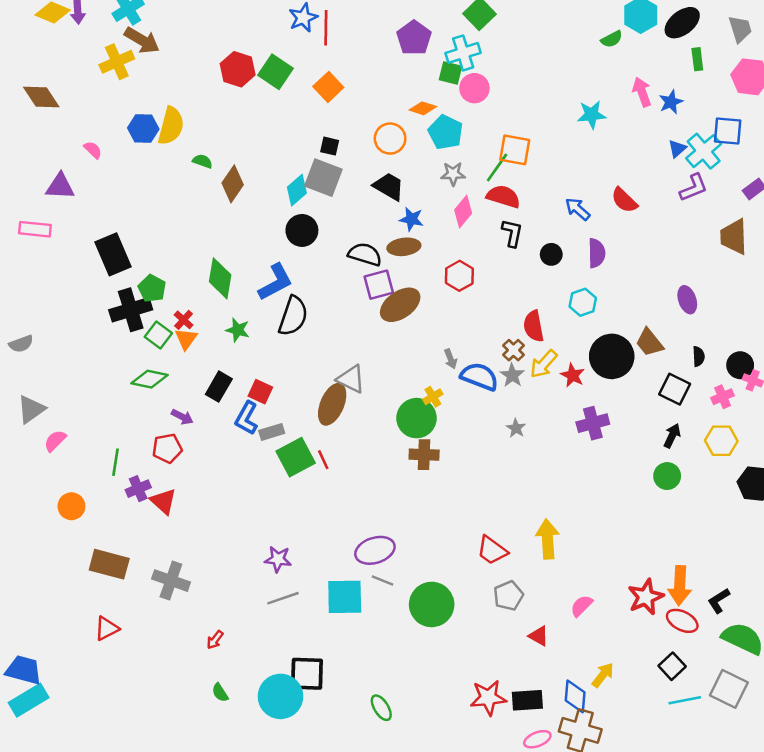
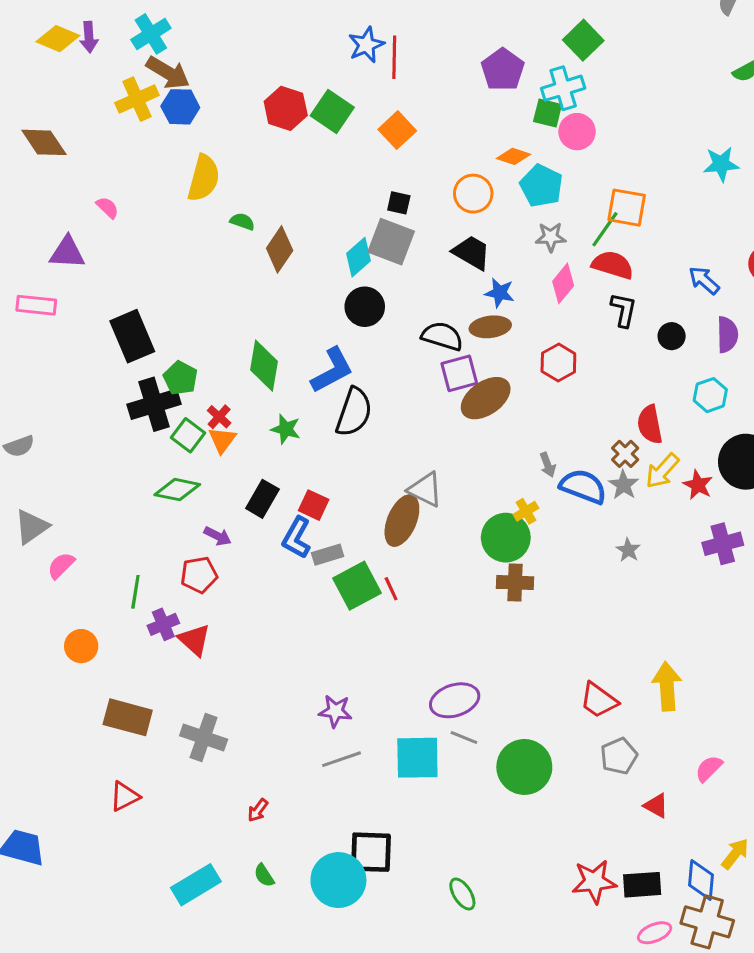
blue hexagon: (143, 128) -> (180, 107), moved
cyan rectangle: (29, 700) -> (196, 885), moved

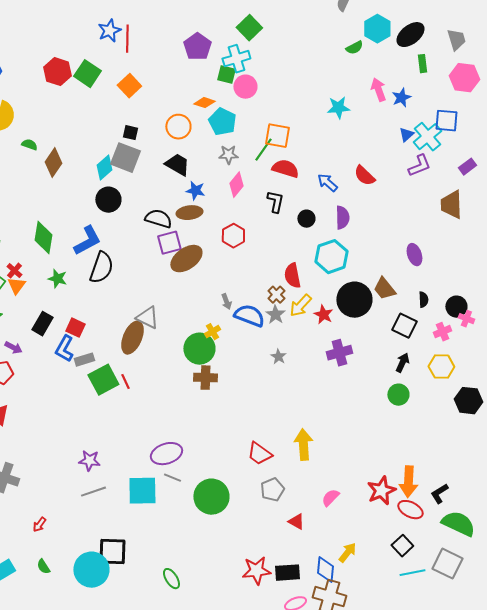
red semicircle: (613, 265) -> (285, 169), moved
cyan hexagon: (710, 395) -> (331, 257), size x1.5

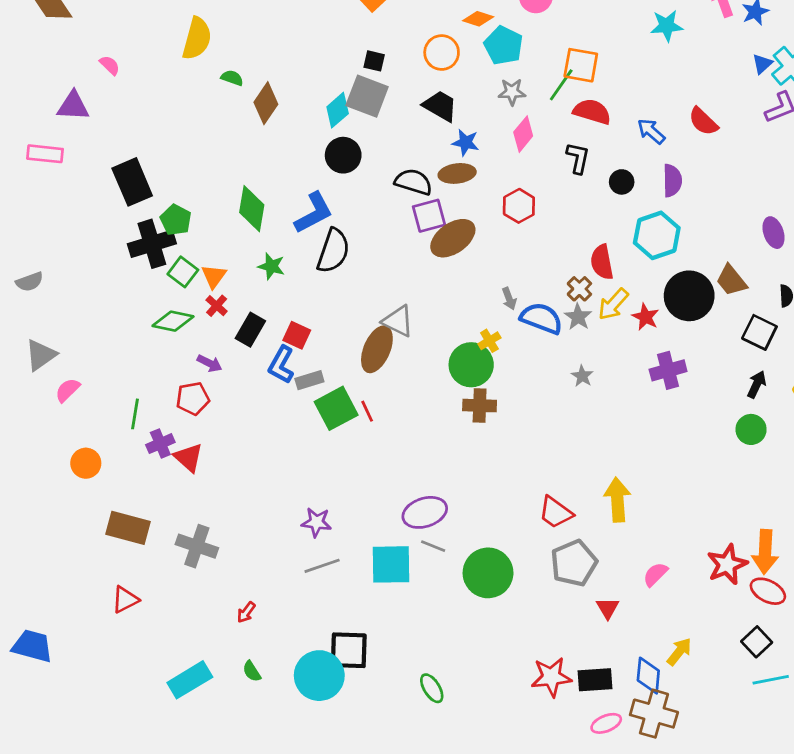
red cross: (14, 271) -> (217, 306), moved
gray pentagon: (272, 490) -> (574, 563), size x1.4
red triangle: (296, 522) -> (608, 608), turned 30

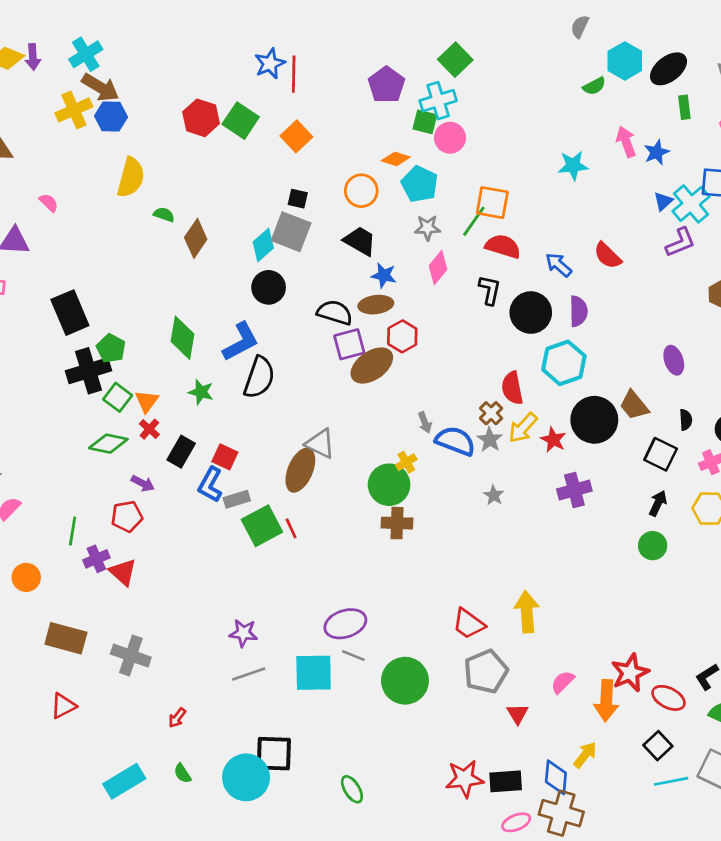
black circle: (622, 182) -> (531, 313), size x1.8
red hexagon: (519, 206) -> (402, 336), moved
orange arrow: (765, 552) -> (606, 701), moved

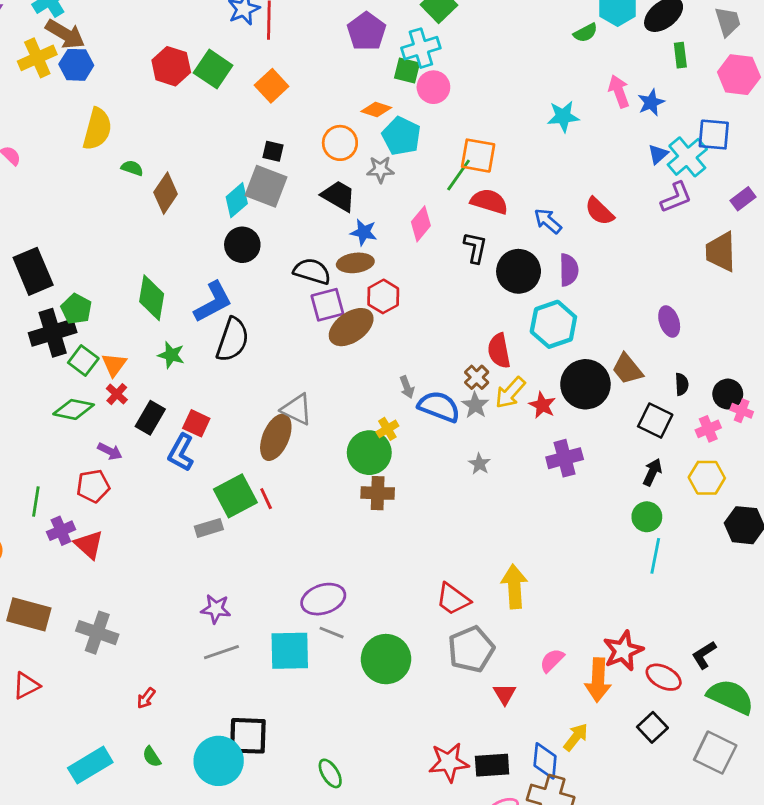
gray star: (427, 228) -> (380, 169), moved
gray rectangle: (237, 499) -> (209, 528), moved
cyan line: (671, 781) -> (655, 556), moved, turned -68

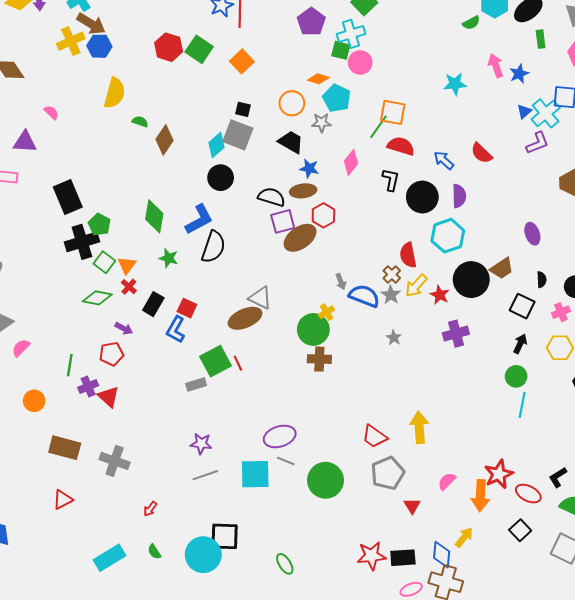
brown trapezoid: (627, 369) -> (502, 268), turned -85
brown ellipse: (276, 437) -> (245, 318), turned 44

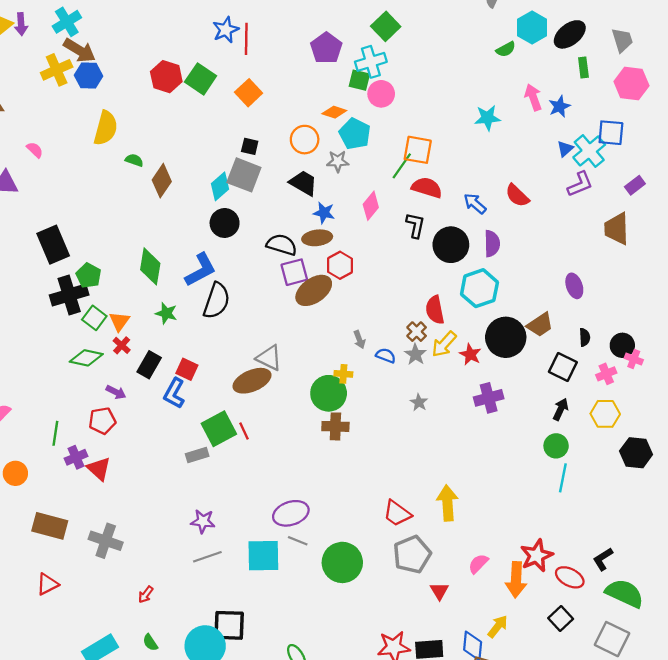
blue semicircle: (364, 296) -> (386, 356), size x0.6
yellow cross: (327, 312) -> (343, 374), turned 35

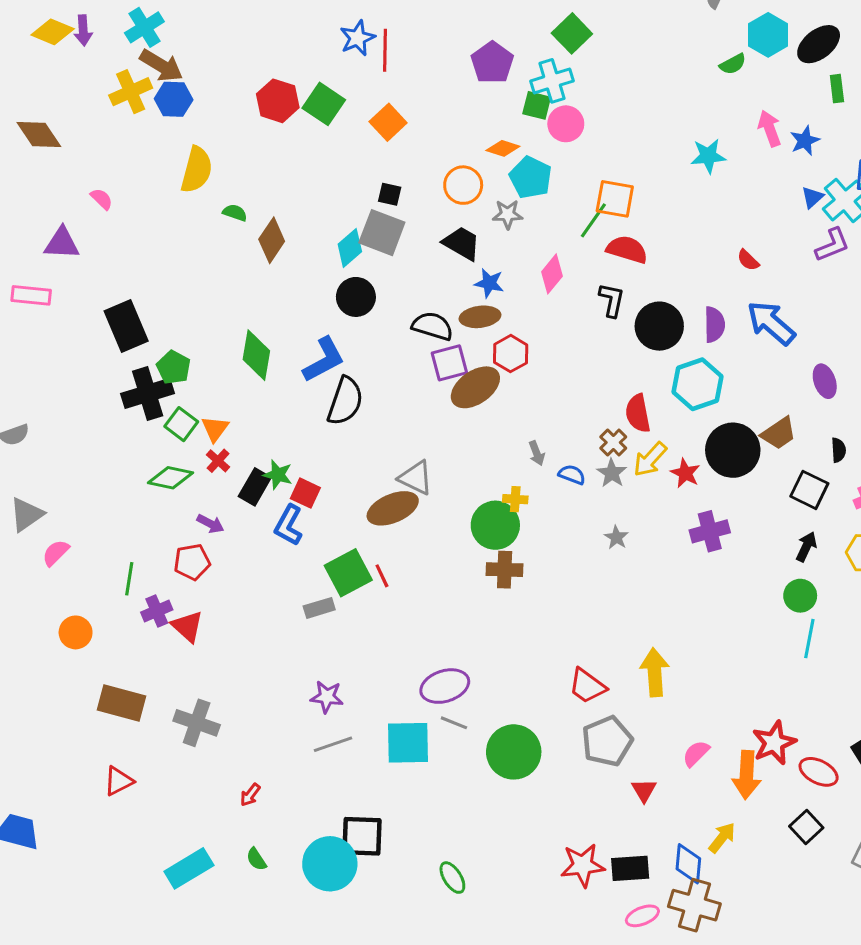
red semicircle: (517, 196) -> (748, 260), size x0.7
blue arrow: (475, 204) -> (771, 323), moved, size x1.6
green star: (166, 313) -> (278, 475), moved

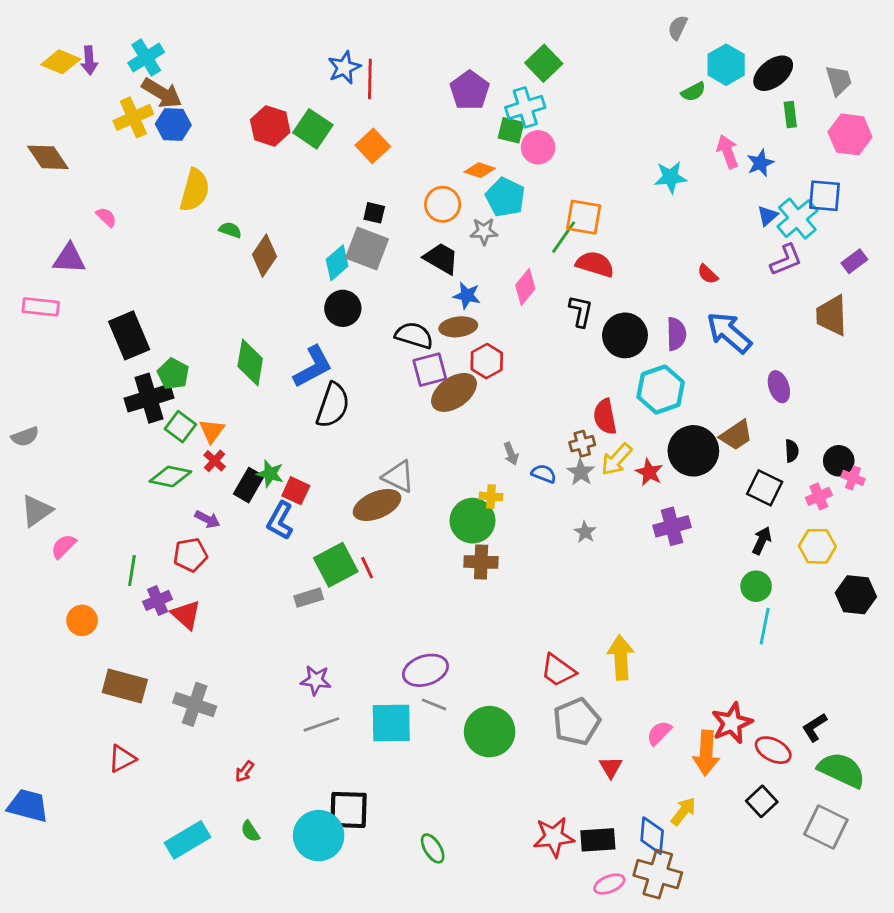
brown cross: (613, 442) -> (582, 444), turned 30

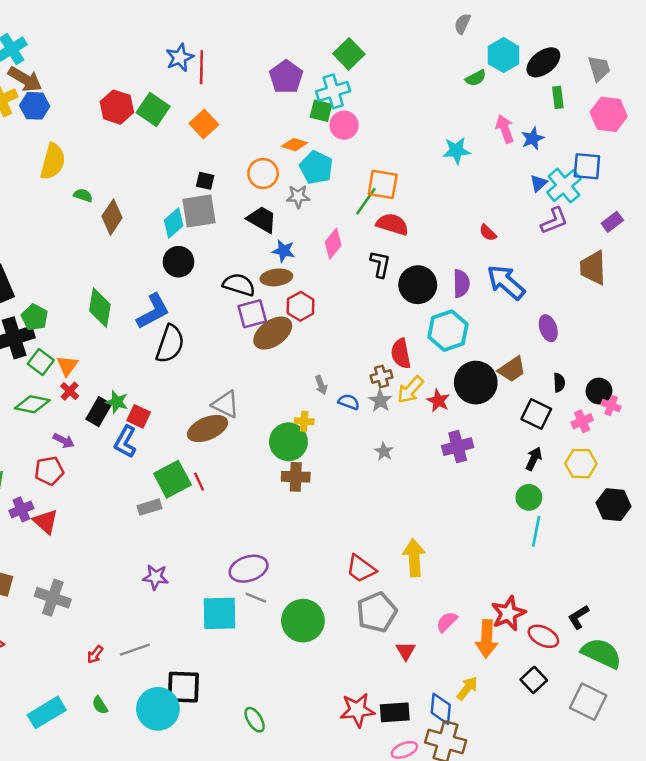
gray square: (367, 248) -> (199, 211), turned -30
gray line: (321, 724) -> (135, 650), moved

